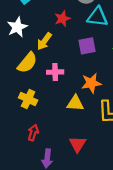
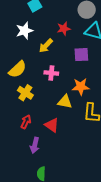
yellow semicircle: (27, 63) -> (18, 69), moved
red triangle: (78, 144) -> (52, 125), moved, turned -35

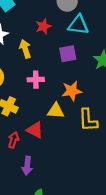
yellow arrow: (46, 46) -> (25, 49), turned 126
red triangle: (52, 125) -> (35, 130), moved

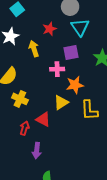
cyan triangle: (78, 25) -> (80, 27), turned 48
pink cross: (36, 80) -> (57, 69), moved
yellow triangle: (56, 111) -> (61, 102), turned -35

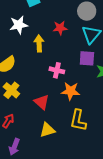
purple square: (71, 53) -> (87, 58), moved
yellow triangle: (61, 102) -> (47, 130), moved
red triangle: (43, 119) -> (42, 102), moved

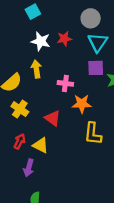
white star: (19, 25) -> (41, 41), moved, turned 30
yellow arrow: (39, 44) -> (36, 69), moved
yellow triangle: (47, 130) -> (41, 145), moved, turned 49

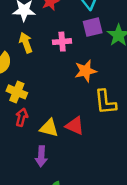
pink cross: (65, 83) -> (62, 42), moved
red triangle: (53, 118) -> (75, 126), moved
red arrow: (20, 141) -> (22, 117), moved

